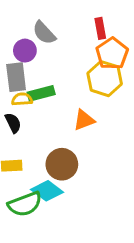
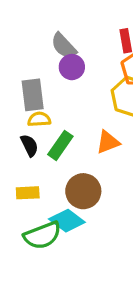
purple circle: (25, 51) -> (72, 67), moved
green rectangle: (41, 93) -> (60, 145), moved, turned -40

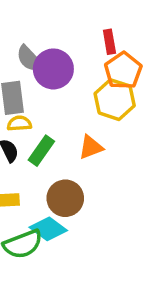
gray semicircle: (64, 46) -> (30, 59), moved
purple circle: (72, 67) -> (53, 69), size x1.5

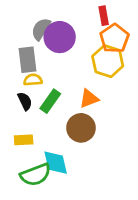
gray semicircle: (30, 59) -> (41, 29), turned 75
brown circle: (65, 198) -> (81, 128), moved
cyan diamond: (48, 229) -> (56, 163), turned 40

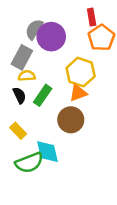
gray rectangle: (28, 60) -> (22, 57), turned 35
yellow hexagon: (108, 61) -> (81, 72), moved
yellow rectangle: (24, 140) -> (18, 131), turned 49

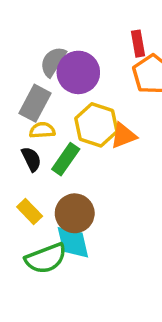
yellow hexagon: (81, 72) -> (96, 125), moved
orange triangle: (78, 93) -> (123, 136), moved
brown circle: (71, 120) -> (75, 213), moved

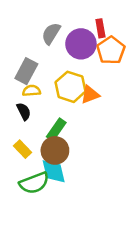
gray semicircle: (53, 62) -> (51, 33), moved
purple circle: (78, 72) -> (81, 44), moved
green rectangle: (66, 159) -> (56, 130), moved

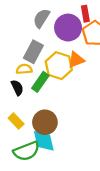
gray rectangle: (26, 71) -> (33, 52), moved
orange triangle: (90, 95) -> (76, 60), moved
green rectangle: (56, 130) -> (40, 82), moved

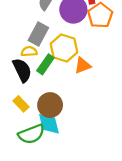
orange triangle: (76, 60) -> (83, 65), moved
black semicircle: (17, 88) -> (22, 70), size x1.5

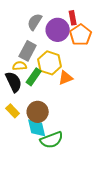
green semicircle: (31, 134) -> (52, 140), moved

